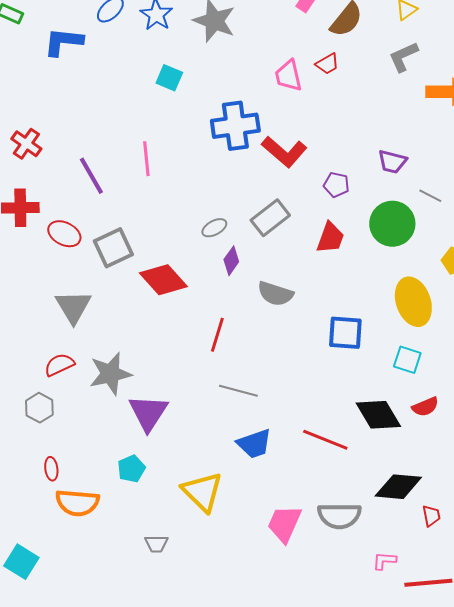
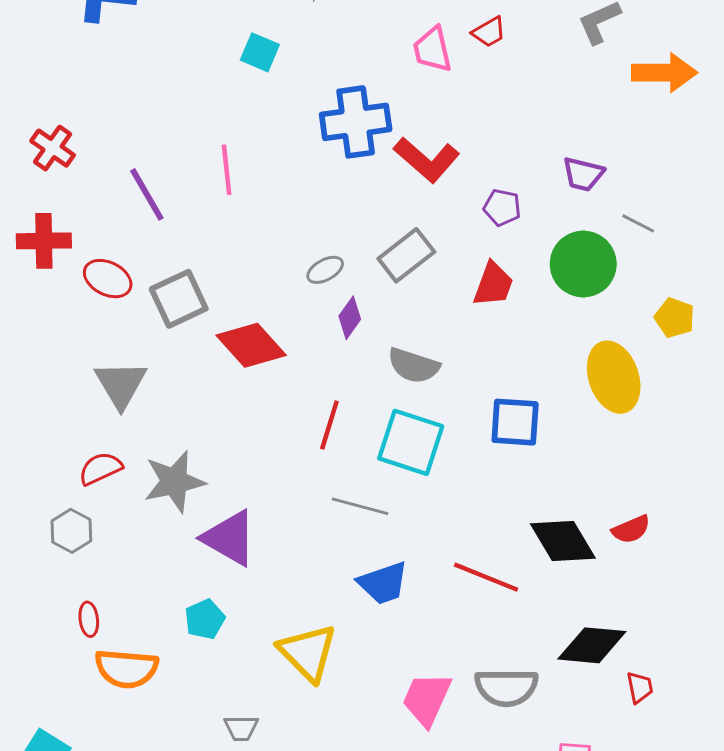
cyan square: (407, 360) -> (411, 442), moved, size x1.6
purple triangle: (148, 413) -> (229, 538), turned -33

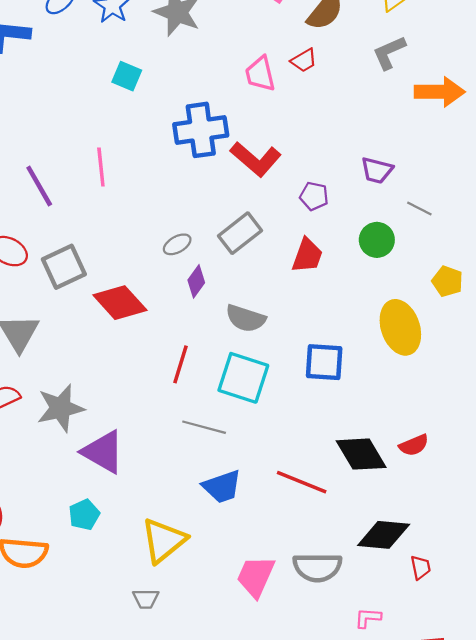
green circle: (583, 264) -> (377, 240), size x0.7
yellow triangle: (308, 653) -> (164, 540), turned 36
gray trapezoid: (241, 728) -> (146, 599), moved

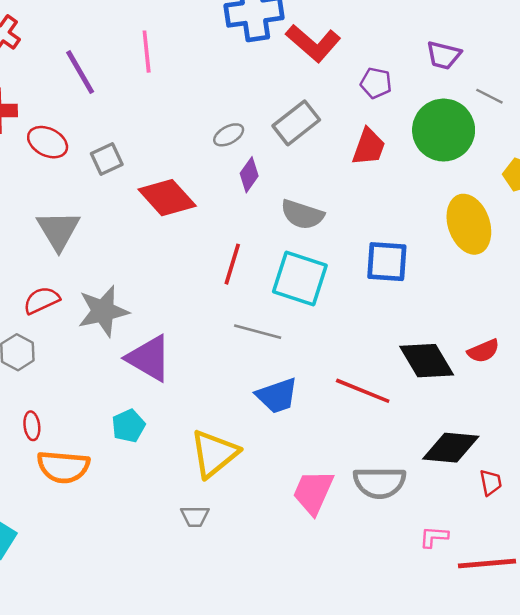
green circle: (377, 240) -> (444, 130), size x1.6
gray square: (64, 267) -> (107, 159), size x0.7

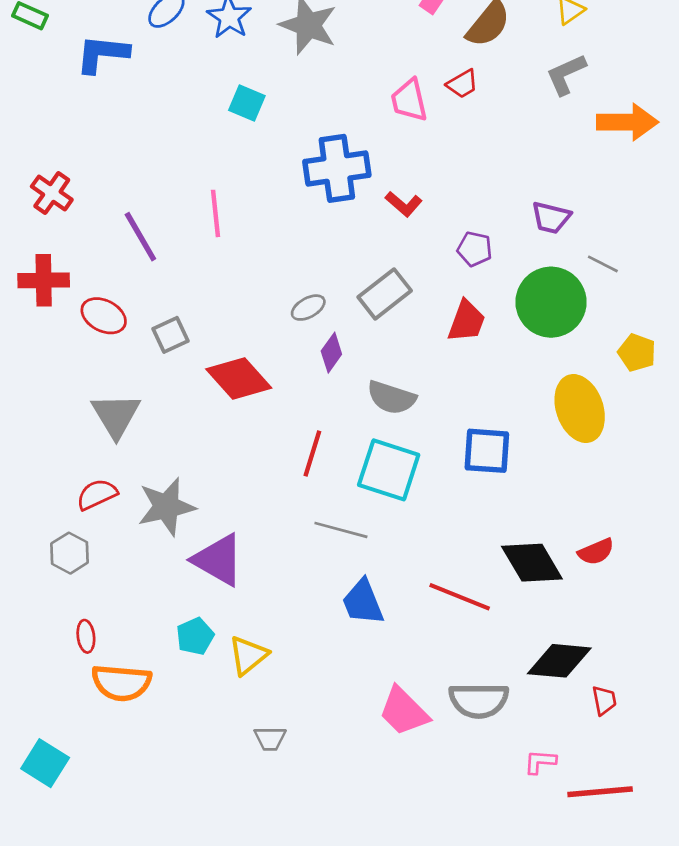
red L-shape: (313, 43) -> (404, 204), size x0.6
blue trapezoid: (277, 396) -> (363, 602), turned 87
yellow triangle: (214, 454) -> (248, 655), moved, size x0.7
pink trapezoid: (313, 492) -> (404, 711), turned -69

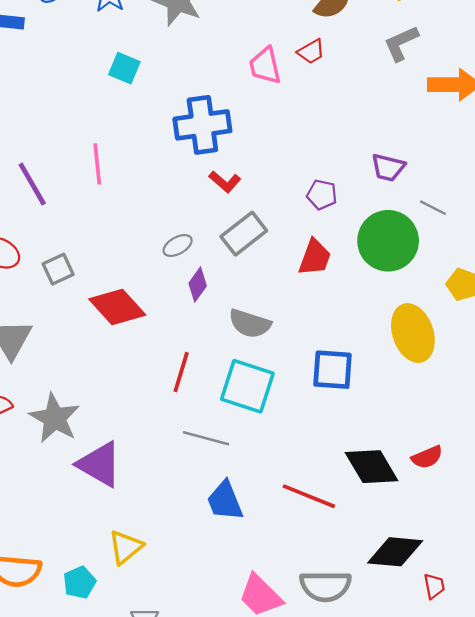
red L-shape: (404, 204) -> (225, 182), moved
gray star: (166, 507) -> (55, 418), turned -30
cyan pentagon: (195, 636) -> (79, 583), moved

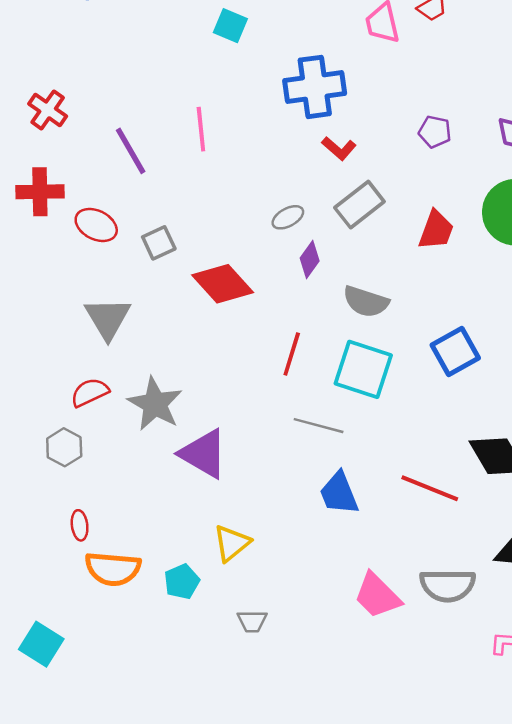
purple pentagon: (322, 195) -> (435, 132), moved
blue square: (333, 370) -> (455, 351), turned -33

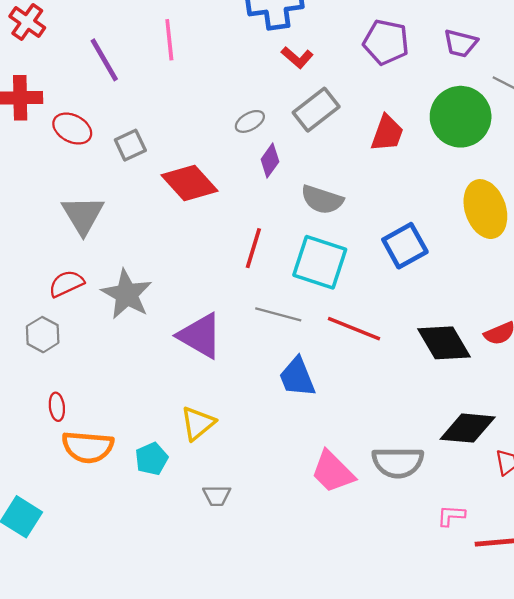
purple pentagon: (435, 132) -> (386, 42), size x1.5
purple triangle: (204, 454) -> (200, 336), moved
red line: (430, 488) -> (354, 329), moved

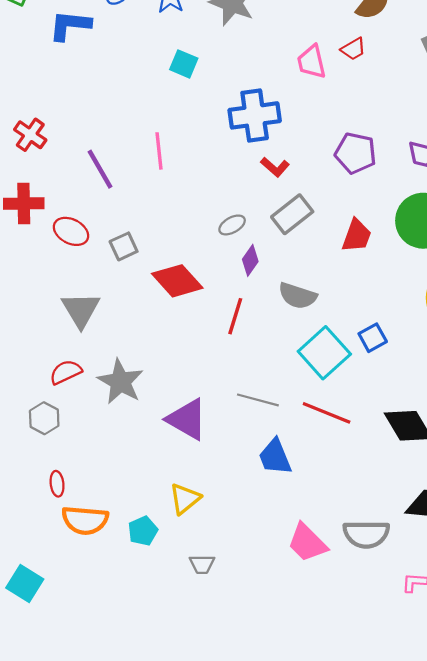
blue square: (405, 246) -> (373, 338), size x0.7
red line: (253, 248) -> (235, 316), moved
cyan square: (320, 262) -> (324, 353), moved, turned 30

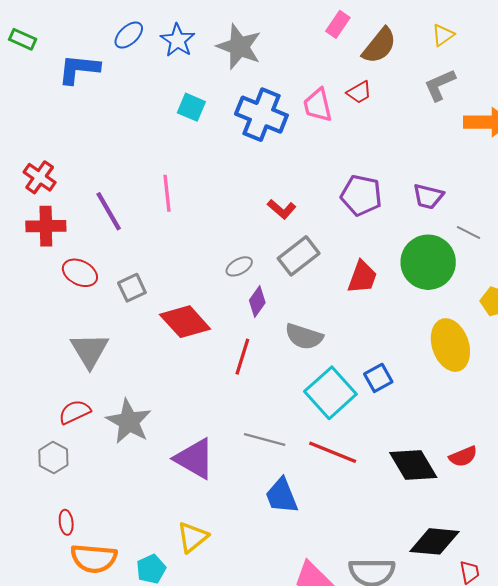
blue cross: (255, 115) -> (261, 115), moved, turned 30
red cross: (24, 204) -> (46, 226), moved

